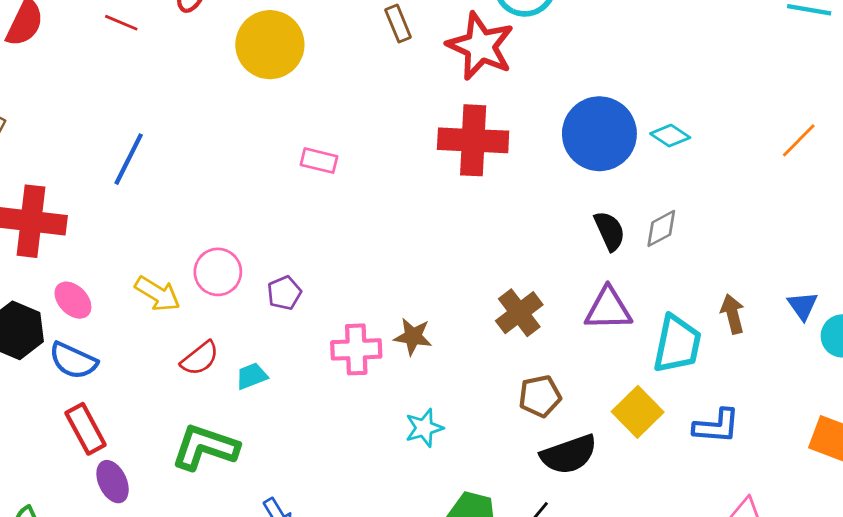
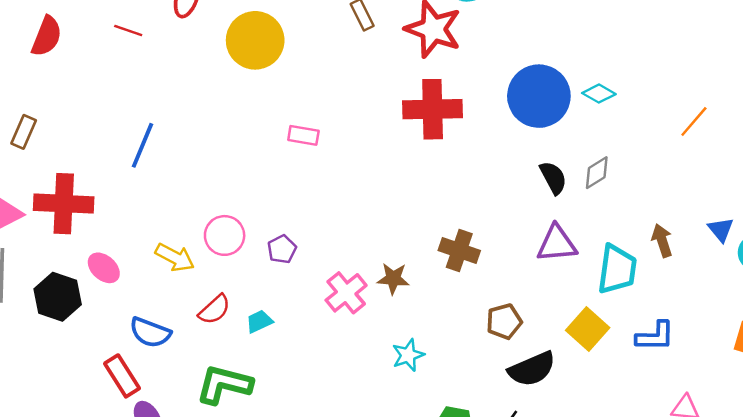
orange line: (799, 140) -> (694, 121), moved
brown cross: (519, 313) -> (459, 250), moved, turned -30
pink cross: (356, 349) -> (346, 293), turned -33
blue semicircle: (73, 361) -> (150, 332), moved

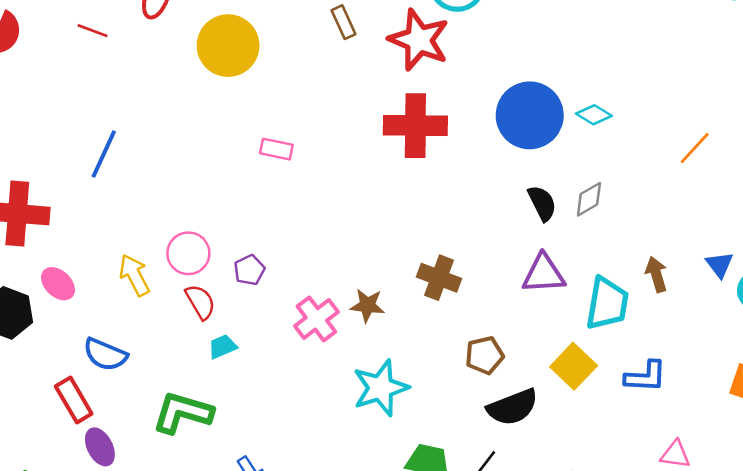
yellow arrow: (175, 257) -> (134, 275), turned -147
red semicircle: (214, 310) -> (200, 302), moved, turned -80
cyan star: (408, 355) -> (381, 388), size x1.6

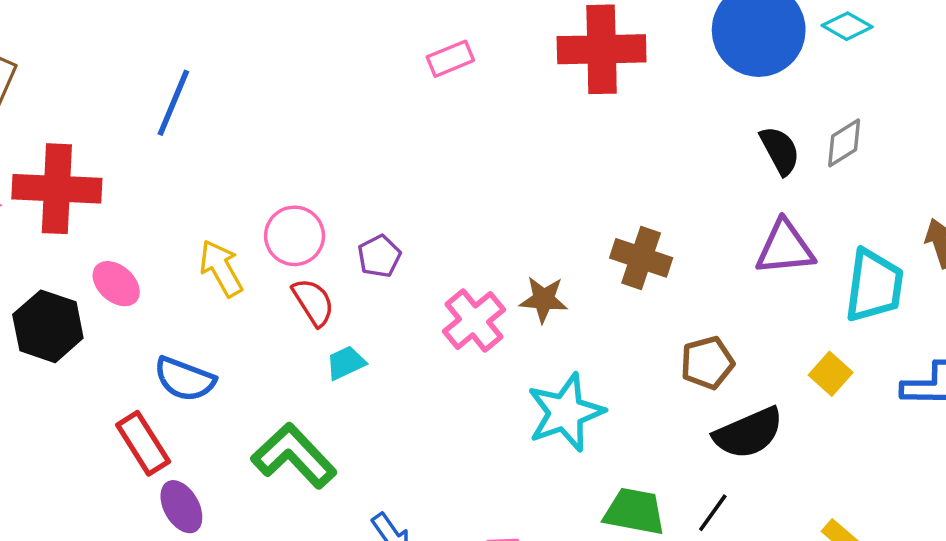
pink rectangle: (276, 149) -> (450, 59), moved, turned -32
yellow square: (574, 366) -> (831, 374), size x0.7
green L-shape: (183, 413) -> (294, 456), turned 32

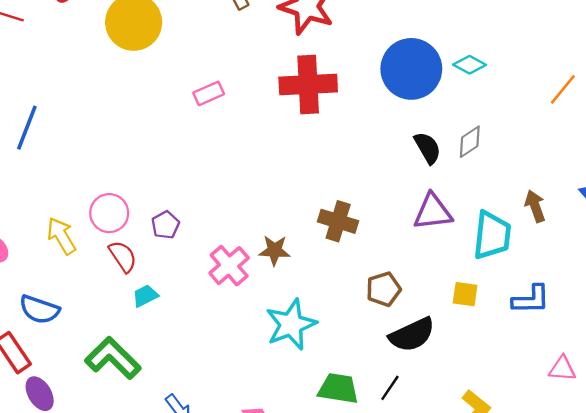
yellow square: (831, 374) -> (465, 294), turned -32

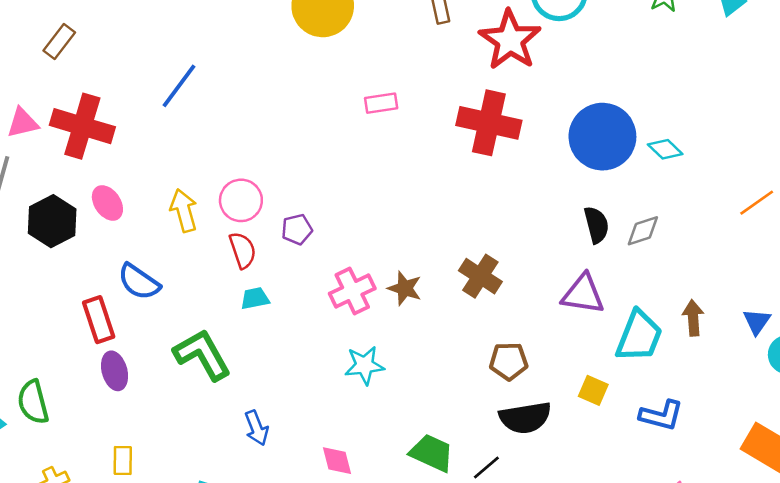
cyan star: (291, 325) -> (365, 365), moved, size x0.7

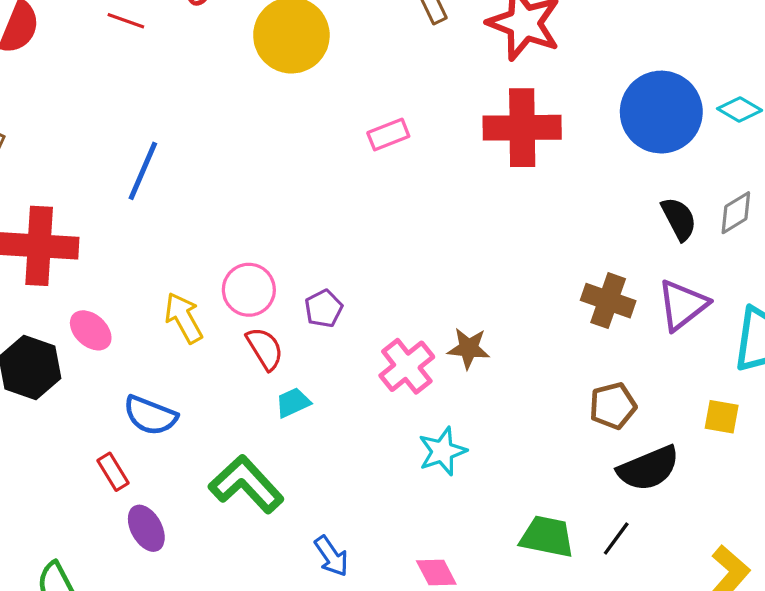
brown cross: (480, 276) -> (608, 301), moved
purple triangle: (583, 294) -> (683, 305), turned -33
red rectangle: (99, 320) -> (113, 472), size x0.7

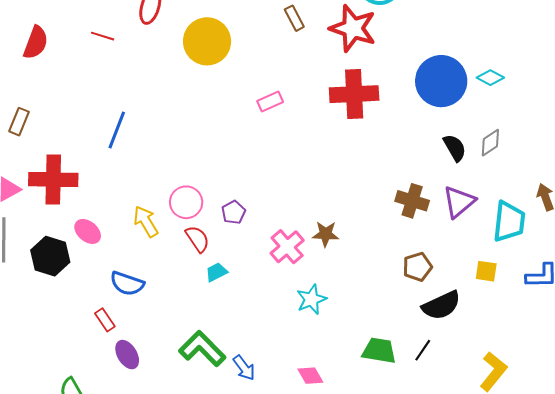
green L-shape: (246, 484) -> (202, 349), moved

